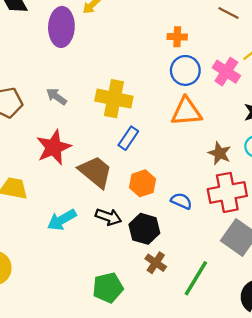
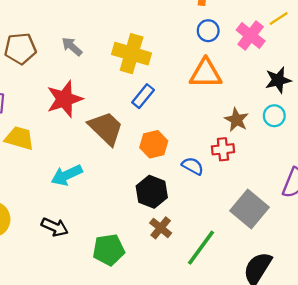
blue circle: (185, 70) -> (208, 31), size x0.7
red cross: (227, 192) -> (223, 149), moved, size x0.6
black arrow: (108, 217) -> (55, 227), moved

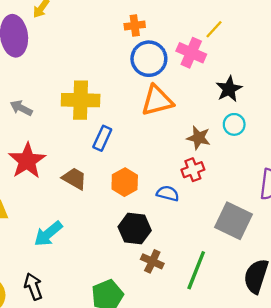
blue circle: (208, 31) -> (149, 59), size x1.6
brown trapezoid: (106, 128) -> (74, 179), size x0.7
black arrow: (55, 227) -> (33, 287), moved, turned -120

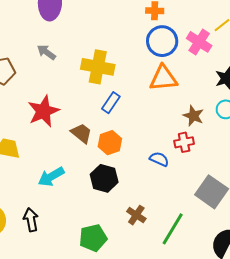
gray arrow: (21, 108) -> (46, 52), moved
orange hexagon: (125, 182) -> (110, 143), moved
black hexagon: (135, 229) -> (104, 178), moved

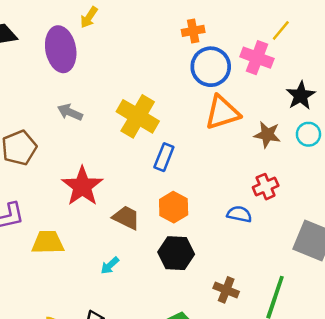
yellow cross: (98, 67) -> (138, 116), turned 32
brown star: (193, 116) -> (267, 135), moved
brown trapezoid: (81, 133) -> (126, 218), moved
cyan arrow: (51, 177) -> (110, 266), size x0.6

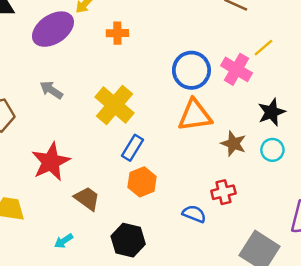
orange cross: (193, 31) -> (117, 33), moved
purple ellipse: (61, 49) -> (53, 29), turned 57
orange hexagon: (174, 207) -> (142, 182), moved

